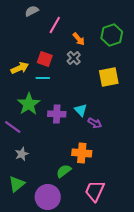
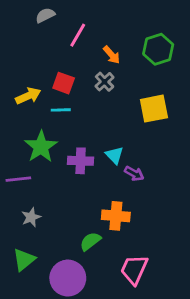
purple line: (13, 127) -> (18, 179), turned -42

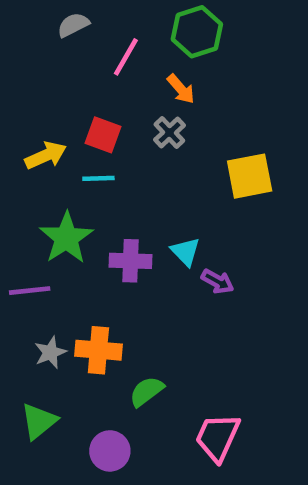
green hexagon: (158, 49) -> (197, 32), moved
orange cross: (116, 216) -> (98, 350), moved
purple circle: (68, 278) -> (110, 451), size x0.7

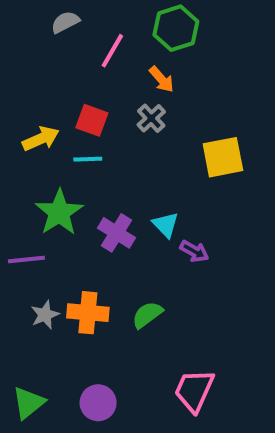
purple cross: (130, 261) -> (117, 233), turned 30
green semicircle: (147, 391) -> (147, 315), moved
green triangle: (39, 421) -> (28, 403), moved

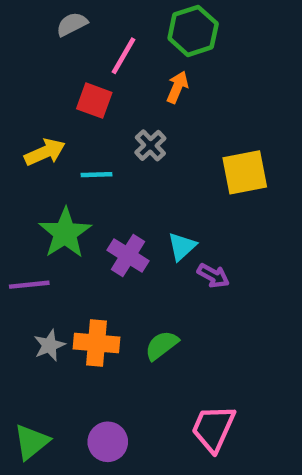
orange arrow: (162, 79) -> (177, 87), turned -116
gray cross: (151, 118) -> (150, 145), moved
red square: (92, 120) -> (94, 101), moved
cyan triangle: (166, 225) -> (182, 246), turned 32

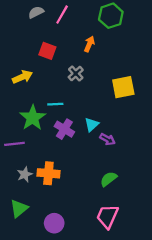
green hexagon: (193, 31) -> (111, 16), moved
pink line: (123, 56) -> (62, 15), moved
cyan line: (97, 175) -> (55, 104), moved
green semicircle: (162, 345) -> (109, 179), moved
green triangle: (31, 442) -> (19, 208), moved

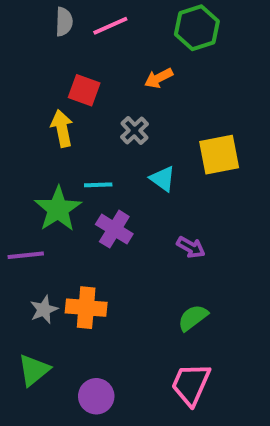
gray semicircle: (36, 12) -> (64, 22), turned 119
pink line: (62, 15) -> (110, 26), turned 36
orange arrow: (89, 44) -> (159, 78), turned -140
yellow arrow: (22, 77) -> (62, 128), moved, turned -78
cyan triangle: (92, 125) -> (163, 179), moved, turned -42

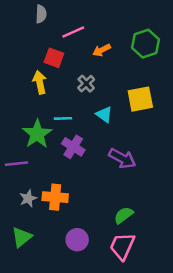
pink line: (110, 26) -> (73, 32), moved
green hexagon: (197, 28) -> (146, 44), moved
purple arrow: (191, 247) -> (122, 158), size x1.5
green semicircle: (193, 318) -> (124, 215), moved
purple circle: (96, 396) -> (77, 240), moved

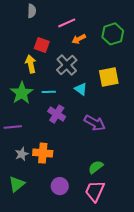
pink line: (73, 32) -> (67, 23), moved
gray cross: (86, 84) -> (67, 65), size x1.5
green star: (37, 134) -> (22, 93), moved

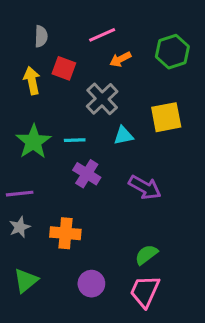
gray semicircle: (32, 11) -> (41, 36), moved
yellow arrow: (31, 64) -> (32, 81), moved
cyan triangle: (81, 89) -> (123, 136), turned -48
gray star: (22, 154) -> (20, 227), moved

